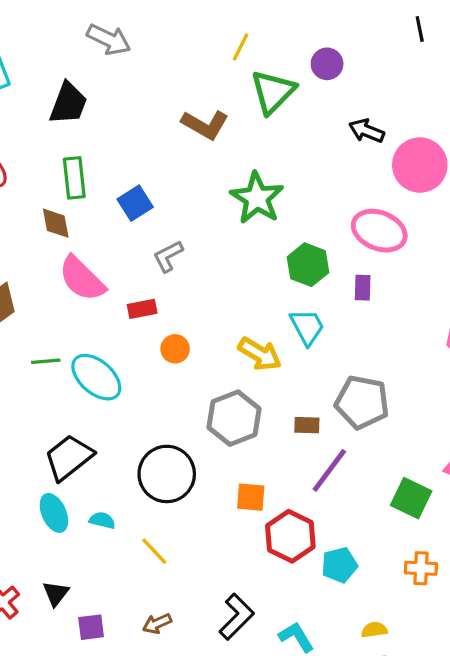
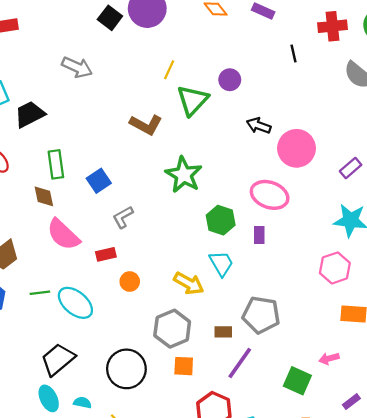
black trapezoid: (68, 103) -> (30, 114), moved, turned -136
orange square: (251, 497) -> (184, 366), moved

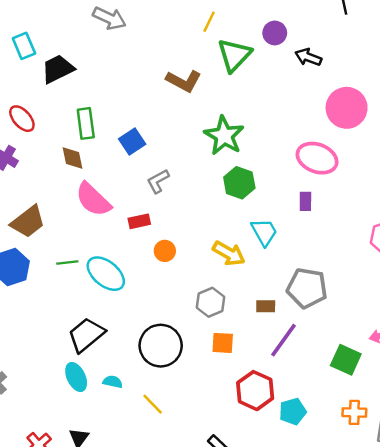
black arrow: (259, 126) -> (308, 57), moved
green hexagon: (221, 220) -> (239, 183), moved
gray hexagon: (172, 329) -> (211, 302), size x0.7

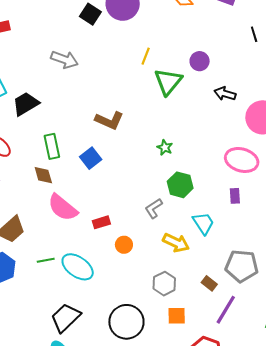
black arrow: (308, 57) -> (225, 94), moved
brown L-shape: (184, 81) -> (109, 120), moved
green star: (224, 136) -> (165, 148), size x0.5
gray L-shape: (158, 181) -> (154, 208), moved
brown rectangle: (266, 306) -> (209, 283), turned 42

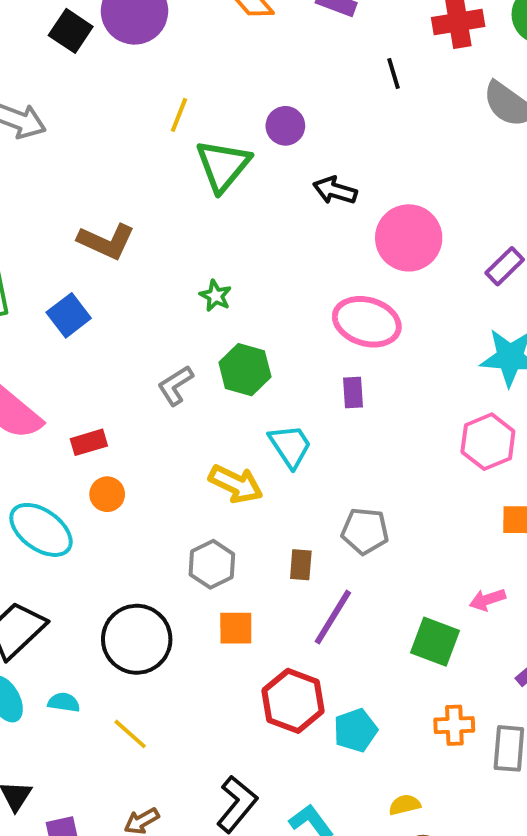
gray L-shape: (154, 208) -> (175, 385), moved
orange circle: (124, 245) -> (107, 494), moved
gray pentagon: (242, 266) -> (365, 531), size x0.7
brown rectangle: (209, 283) -> (301, 565), turned 56

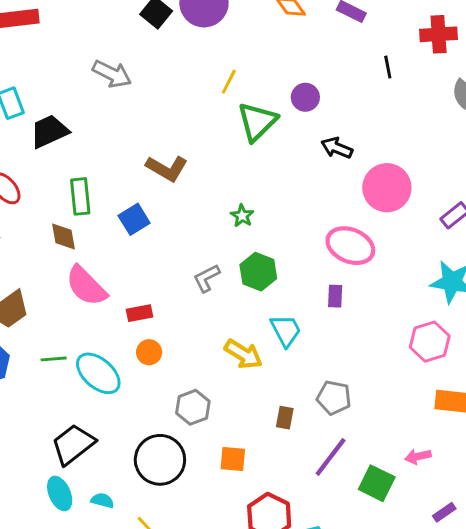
gray hexagon: (212, 564) -> (193, 407), moved
purple line: (333, 617) -> (331, 457), moved

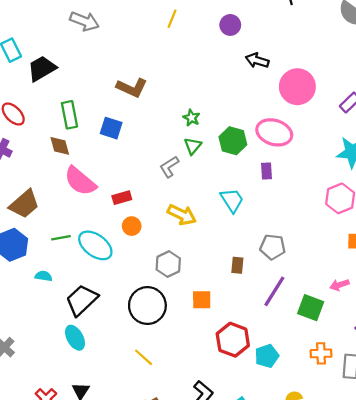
green triangle: (257, 122) -> (193, 146), moved, size x0.6
blue square: (134, 219) -> (111, 128), turned -35
green hexagon: (258, 272) -> (233, 141), moved
yellow arrow: (243, 354) -> (182, 215), moved
cyan semicircle: (102, 500) -> (44, 276), moved

